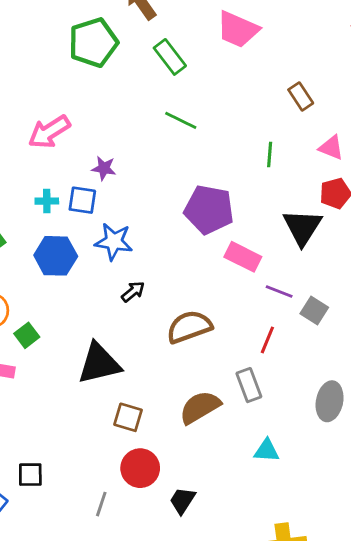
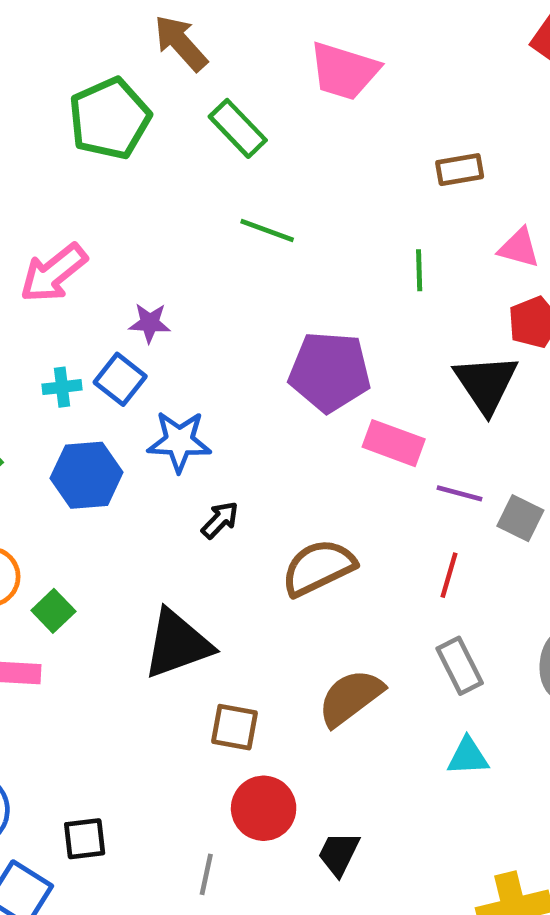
brown rectangle: (301, 96) -> (460, 170), turned -60
blue square: (82, 200) -> (120, 379), turned 36
gray rectangle: (249, 385) -> (460, 666), moved

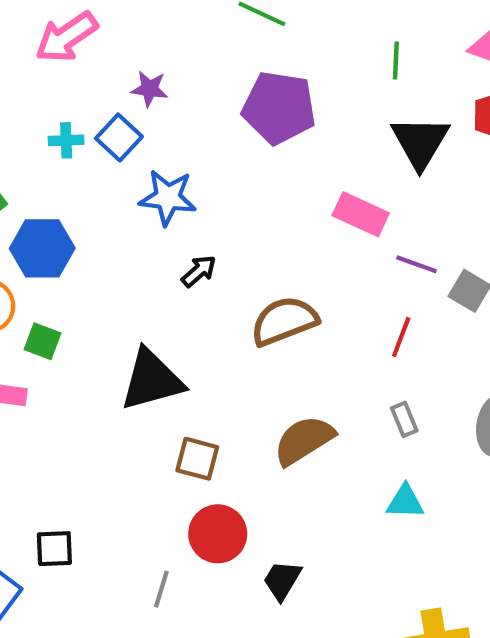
purple pentagon: (330, 372) -> (279, 108), moved
black triangle: (486, 384) -> (420, 142), moved
blue hexagon: (87, 475) -> (42, 248), moved
green square: (53, 611) -> (43, 341), turned -30
gray rectangle: (460, 666) -> (404, 419), size x0.7

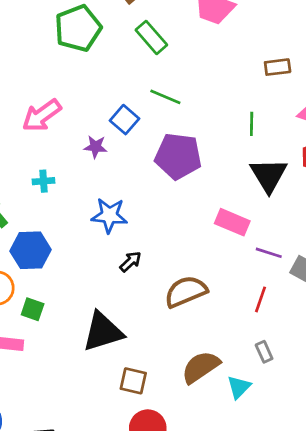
blue square: (119, 137) -> (125, 120), moved
cyan triangle: (405, 502) -> (239, 387), moved, turned -45

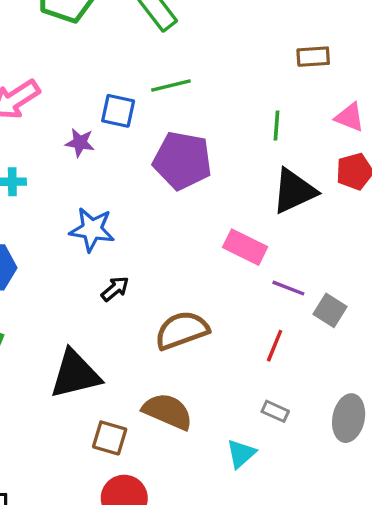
green line: (165, 97) -> (171, 85), turned -40
blue square: (125, 120) -> (118, 111), turned -32
black triangle: (269, 175) -> (294, 191), turned 33
gray rectangle: (264, 352) -> (275, 411), turned -45
brown semicircle: (201, 367) -> (168, 411), moved, turned 54

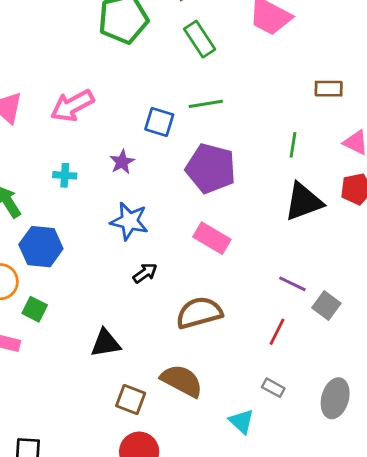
purple star: (80, 143) -> (122, 162), moved, turned 30
pink rectangle: (245, 247) -> (212, 238), moved
black triangle: (75, 374) -> (106, 343), size x0.7
cyan triangle: (241, 454) -> (241, 421), turned -40

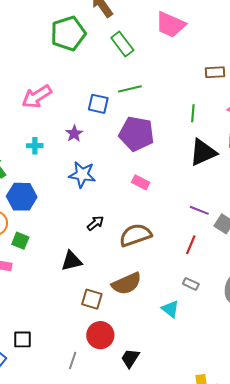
pink rectangle: (212, 238) -> (141, 182), size x0.7
black arrow: (145, 273) -> (95, 223), moved
brown semicircle: (182, 381) -> (127, 284), turned 132

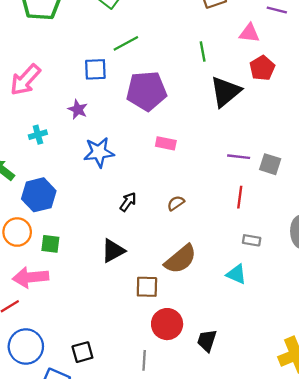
brown semicircle: (135, 235) -> (176, 203), size x0.5

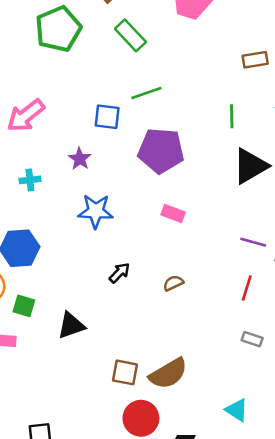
black triangle: (113, 251) -> (71, 325), moved
brown semicircle: (181, 259) -> (168, 374), moved
cyan triangle: (236, 274) -> (237, 410), moved

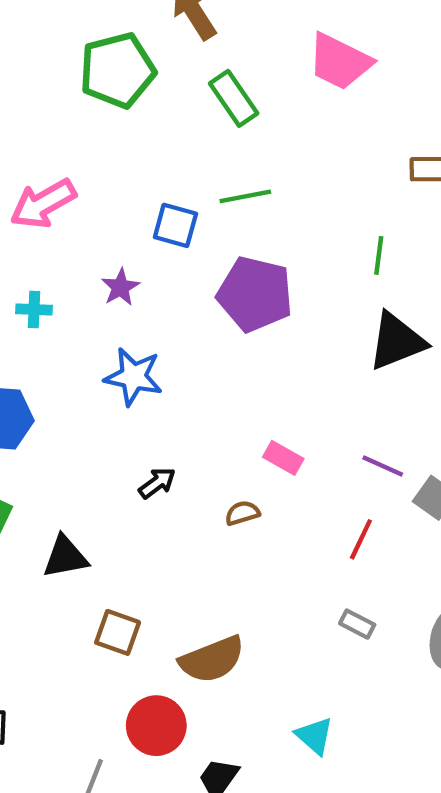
pink rectangle: (173, 214) -> (283, 458), moved
brown square: (125, 372) -> (118, 632), moved

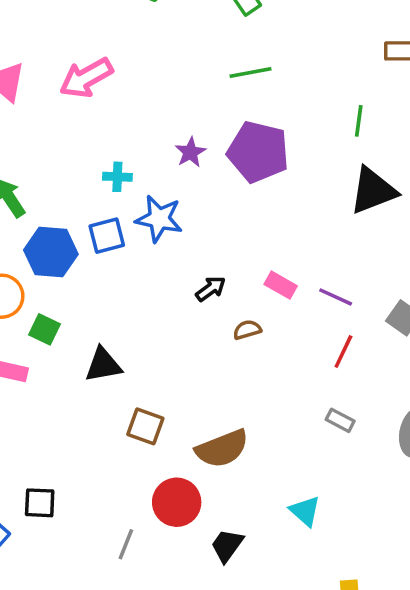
blue square: (175, 225) -> (107, 236), moved, turned -30
purple star: (120, 287) -> (190, 152), moved
cyan cross: (34, 310) -> (117, 177), moved
purple line: (383, 466) -> (336, 297), moved
black arrow: (157, 483) -> (211, 289), moved

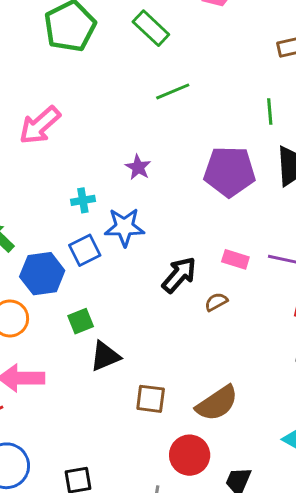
purple pentagon: (258, 152) -> (230, 172), moved
black arrow: (211, 289) -> (179, 275), size x1.5
green square: (45, 329) -> (81, 321), moved, turned -35

